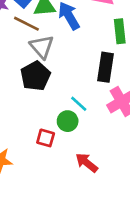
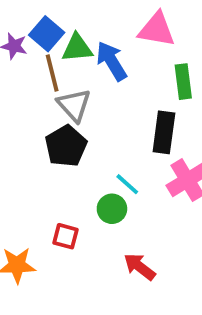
brown line: (26, 24) -> (52, 73), turned 50
red square: (46, 138) -> (66, 236), moved

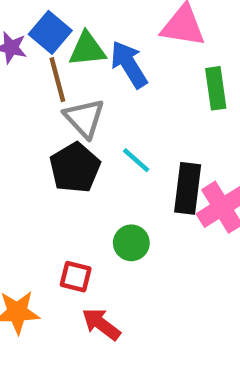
black rectangle: (164, 132) -> (188, 188), moved
cyan line: (127, 184) -> (136, 160), moved
red arrow: (140, 267) -> (101, 324), moved

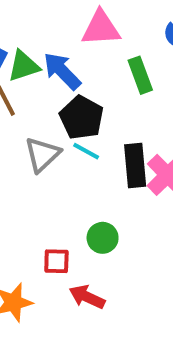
gray triangle: (84, 118) -> (42, 154), moved, turned 42
black pentagon: (75, 168) -> (82, 118), moved
green circle: (131, 243) -> (103, 238), moved

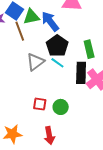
green rectangle: (140, 75) -> (89, 49), moved
red square: (56, 261) -> (40, 104), moved
red arrow: (87, 297) -> (49, 136), turned -132

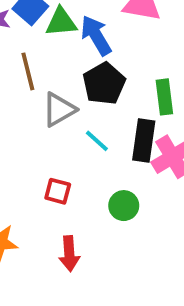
brown line: (20, 31) -> (28, 71), moved
cyan line: (57, 63) -> (97, 141), moved
green circle: (61, 107) -> (124, 206), moved

